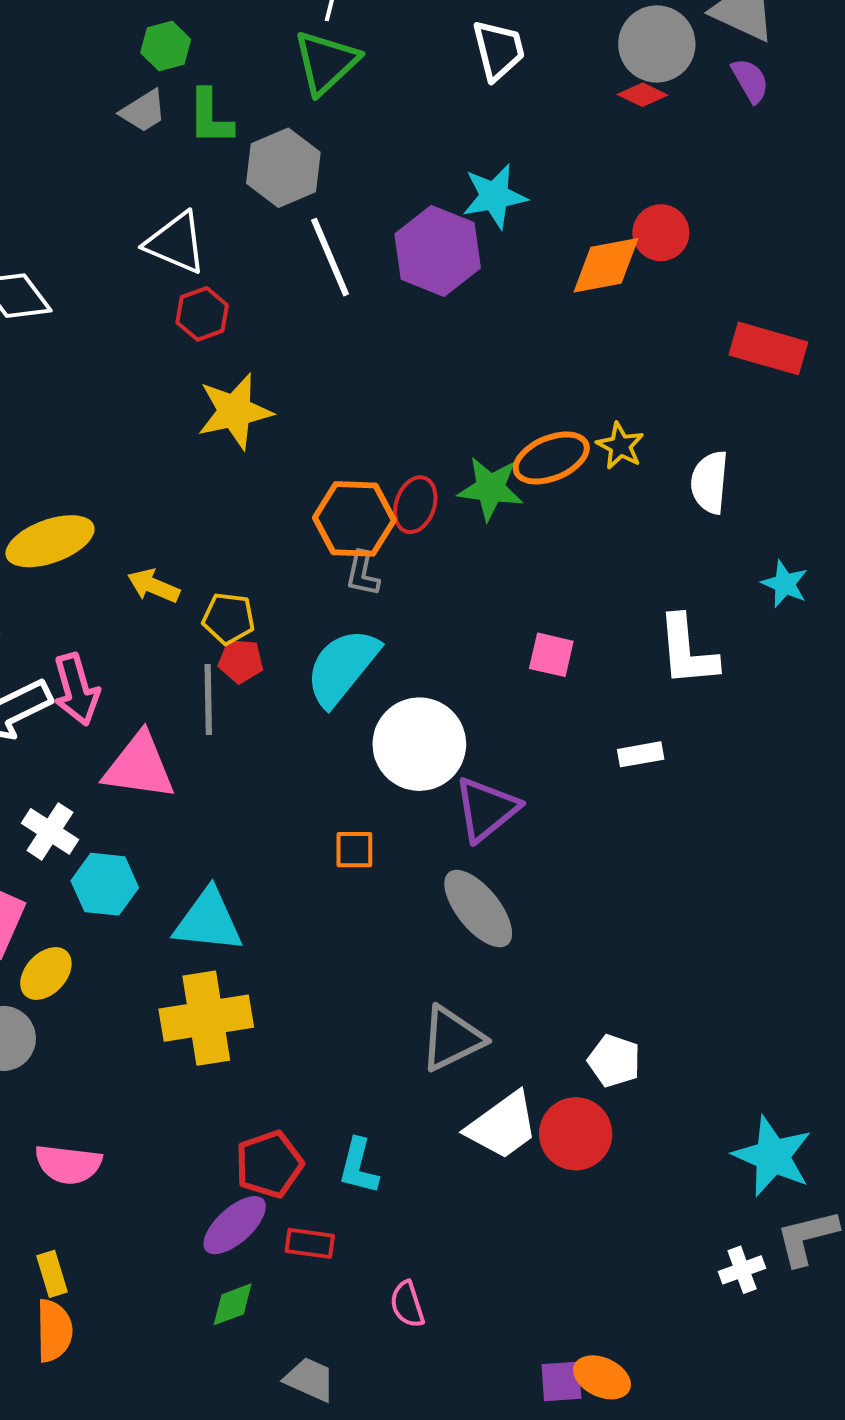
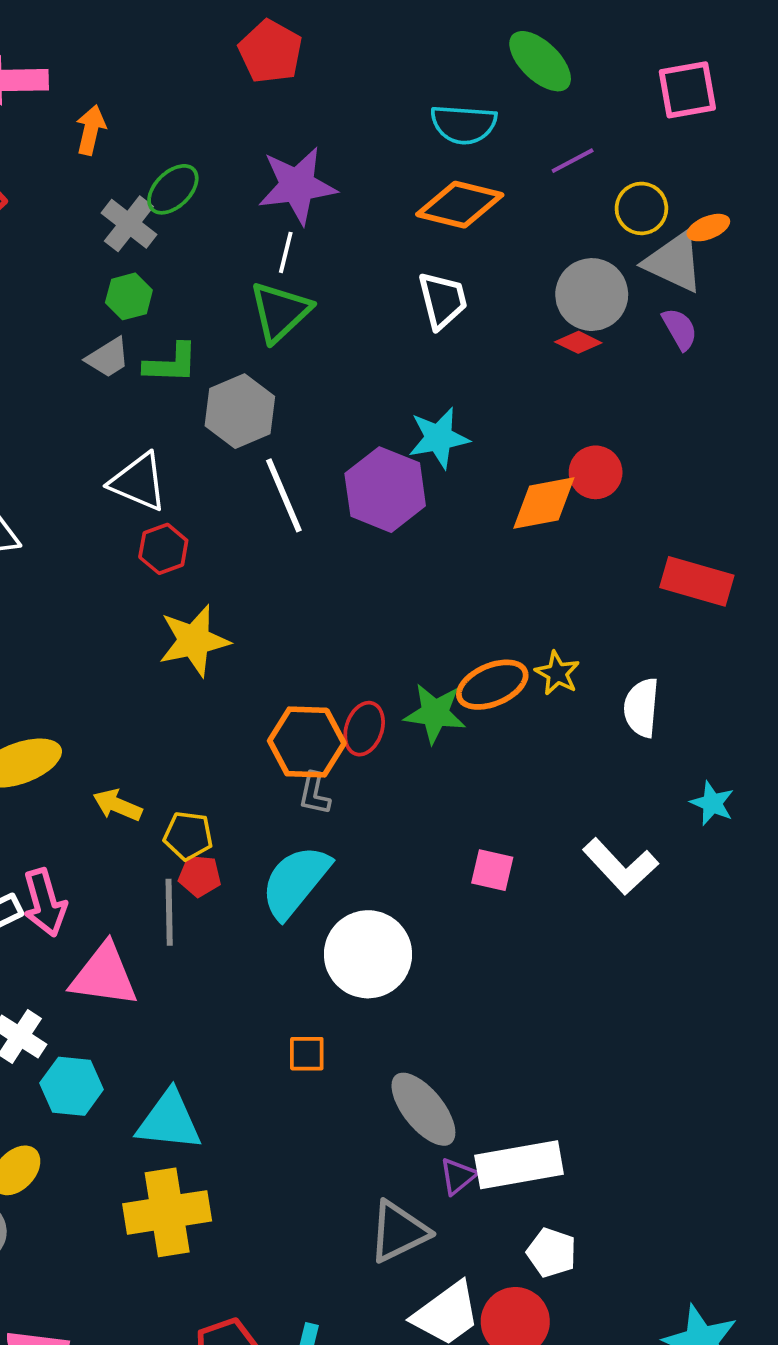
green L-shape: (210, 117) -> (171, 363), turned -88
white L-shape: (687, 651) -> (620, 866), turned -38
white rectangle: (641, 754) -> (519, 1165), moved, size x2.0
purple triangle: (486, 809) -> (458, 1176), moved, size x0.6

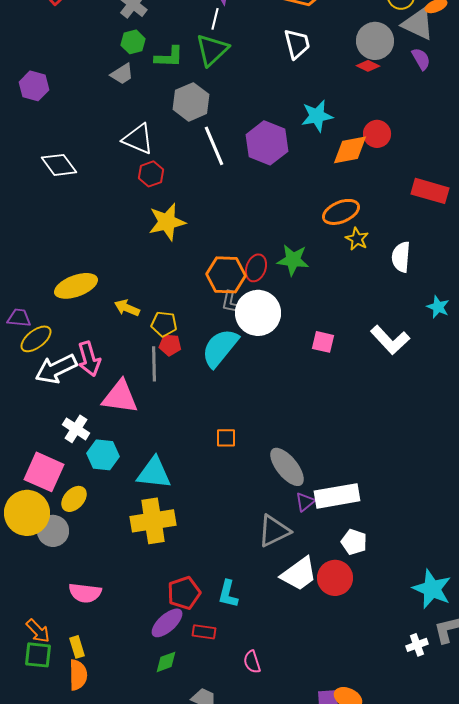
green L-shape: (171, 363) -> (169, 57), moved
cyan star: (439, 438) -> (317, 116), moved
orange ellipse: (492, 685) -> (341, 212), moved
white circle: (368, 954) -> (258, 313), moved

